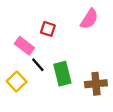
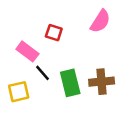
yellow square: (17, 82) -> (19, 92), turned 30
brown cross: (96, 84) -> (102, 82), moved

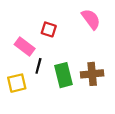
pink semicircle: (100, 21) -> (91, 19), turned -70
black line: (43, 73) -> (38, 66), turned 56

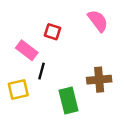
green rectangle: (64, 75) -> (68, 100), moved

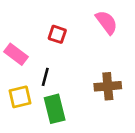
pink rectangle: (27, 50) -> (16, 54), moved
green rectangle: (68, 100) -> (55, 109), moved

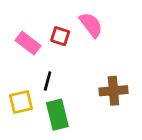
pink semicircle: (106, 22) -> (91, 25), moved
pink rectangle: (16, 54) -> (28, 43), moved

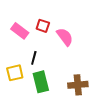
pink semicircle: (91, 25) -> (65, 37), moved
brown cross: (113, 91) -> (78, 85), moved

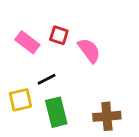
black line: (34, 58) -> (47, 79), turned 48

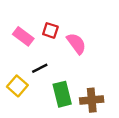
yellow square: (20, 100) -> (17, 86), turned -36
green rectangle: (56, 112) -> (62, 94), moved

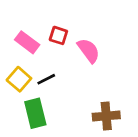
yellow square: (17, 86) -> (19, 79), moved
green rectangle: (62, 94) -> (35, 113), moved

